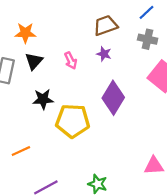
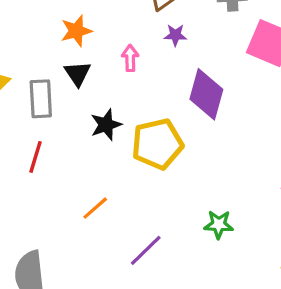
orange star: (25, 33) -> (76, 31), moved
pink arrow: (71, 61) -> (130, 58), turned -140

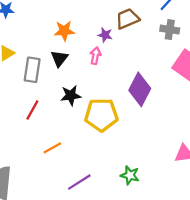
purple star: (175, 35) -> (105, 35), moved
red line: (35, 157) -> (32, 110), moved

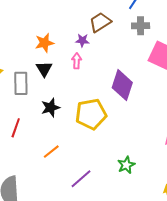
black star: (71, 95) -> (50, 108), moved
red line: (32, 110) -> (16, 128), moved
green star: (130, 175) -> (126, 165), turned -30

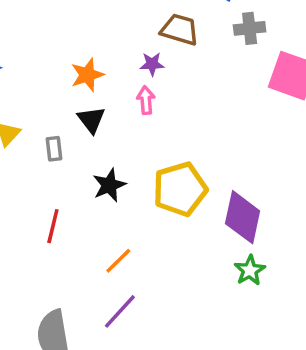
brown trapezoid: (100, 22) -> (180, 30), turned 55
gray rectangle: (21, 83) -> (54, 149), size x0.6
purple diamond: (122, 85) -> (243, 217), moved
purple line: (81, 179) -> (120, 311), moved

